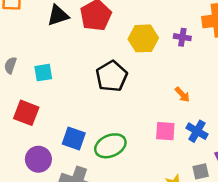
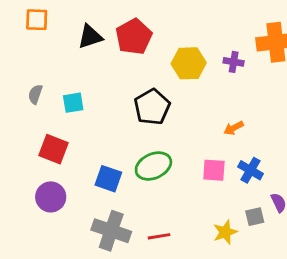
orange arrow: (182, 95) -> (234, 128), turned 105
green ellipse: (110, 146) -> (153, 166), moved
purple circle: (38, 159) -> (51, 197), moved

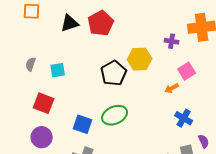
yellow hexagon: (189, 63) -> (140, 59), moved
pink square: (214, 170) -> (187, 71), moved, turned -36

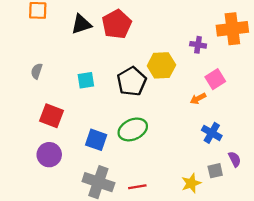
cyan square: (58, 70) -> (86, 80), moved

